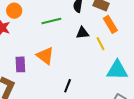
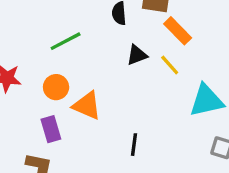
orange circle: (14, 11) -> (56, 87), moved
green line: (51, 21) -> (66, 41), moved

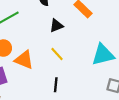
yellow line: (170, 65) -> (57, 54), moved

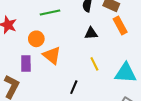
yellow line: (57, 54) -> (94, 64), moved

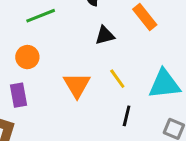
orange triangle: (52, 55) -> (77, 85), moved, turned 30
black line: (74, 87) -> (127, 116), moved

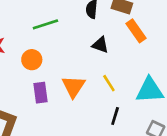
black triangle: (105, 35) -> (100, 45), turned 30
purple rectangle: (19, 95) -> (41, 93), moved

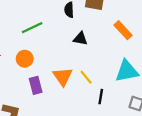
orange rectangle: (136, 31) -> (123, 30), moved
yellow line: (109, 83) -> (86, 77), moved

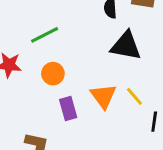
green line: (32, 28) -> (45, 35), moved
black triangle: (80, 39) -> (126, 46), size x1.6

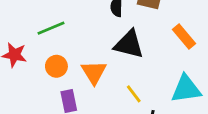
orange triangle: (103, 96) -> (94, 72), moved

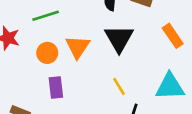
black triangle: (129, 44) -> (119, 38), turned 40
orange triangle: (94, 72) -> (78, 47), moved

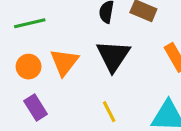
purple rectangle: (56, 87) -> (36, 107), turned -30

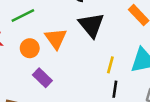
yellow line: (109, 112) -> (110, 65), moved, turned 56

